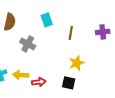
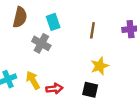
cyan rectangle: (47, 20) -> (53, 22), moved
yellow arrow: (21, 75) -> (33, 80), turned 56

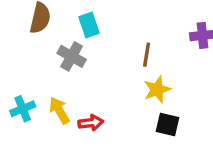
brown line: (92, 30) -> (147, 55), moved
black square: (90, 90) -> (168, 124), moved

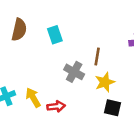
gray cross: (72, 56) -> (74, 72), moved

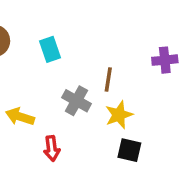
yellow arrow: (33, 97) -> (20, 117), moved, turned -42
red arrow: (56, 106) -> (52, 148), turned 90

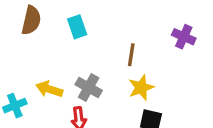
purple cross: (165, 60) -> (184, 37), turned 30
gray cross: (76, 101) -> (89, 88), moved

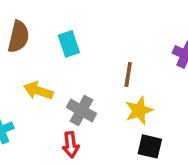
yellow arrow: (49, 89) -> (38, 91), moved

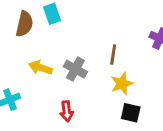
cyan rectangle: (69, 44) -> (52, 14), moved
gray cross: (81, 110) -> (75, 69), moved

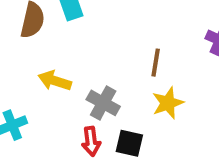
gray cross: (75, 69) -> (103, 103), moved
black square: (131, 113) -> (129, 143), moved

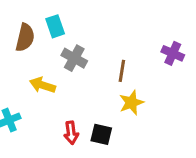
gray cross: (103, 103) -> (74, 58), moved

